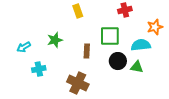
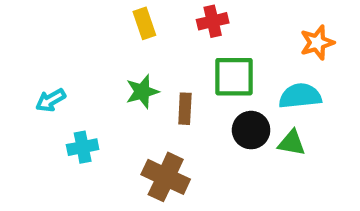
red cross: (125, 10) -> (213, 21), moved
yellow rectangle: (78, 11) -> (144, 23), moved
orange star: (155, 27) -> (317, 43), moved
green star: (55, 40) -> (142, 92), moved

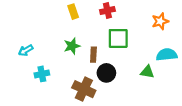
cyan semicircle: (300, 96) -> (167, 55), moved
black circle: (251, 130) -> (106, 73), moved

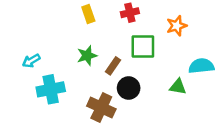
orange star: (160, 21) -> (177, 26), moved
brown rectangle: (93, 55) -> (113, 66), turned 32
cyan cross: (42, 74) -> (51, 89), size x1.5

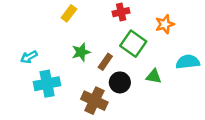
yellow rectangle: (88, 14) -> (69, 13), moved, turned 56
green square: (143, 46) -> (133, 44), turned 35
green triangle: (178, 87) -> (154, 76), moved

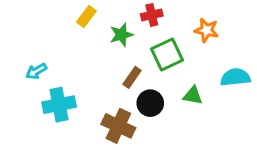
orange star: (165, 24) -> (207, 30), turned 30
green square: (133, 44) -> (167, 54), turned 30
green star: (81, 52) -> (121, 35), moved

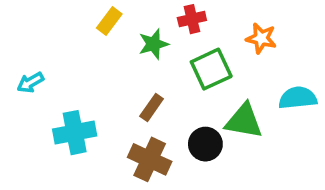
cyan arrow: (36, 71) -> (30, 82), moved
brown rectangle: (132, 77) -> (152, 108), moved
green triangle: (193, 96) -> (244, 121), size x1.5
black circle: (150, 103) -> (205, 144), moved

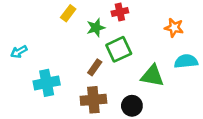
orange star: (261, 38) -> (174, 28), moved
green square: (211, 69) -> (119, 49), moved
black circle: (205, 144) -> (132, 106), moved
brown cross: (150, 159) -> (93, 100), turned -30

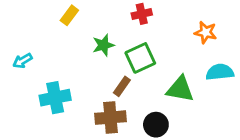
yellow rectangle: (68, 13) -> (69, 15), moved
green star: (96, 28) -> (103, 45), moved
brown rectangle: (95, 67) -> (122, 86), moved

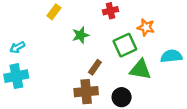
orange star: (206, 32) -> (146, 27), moved
green square: (140, 58) -> (125, 45), moved
cyan cross: (55, 98) -> (16, 76), moved

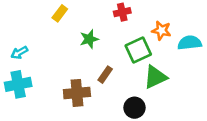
cyan semicircle: (171, 56) -> (190, 43), moved
green triangle: (140, 69) -> (155, 77), turned -35
brown cross: (86, 92) -> (77, 93), moved

